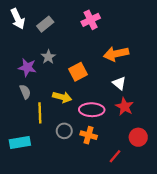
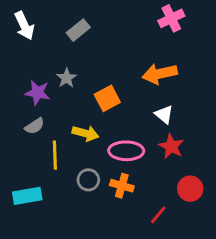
pink cross: (91, 20) -> (171, 18), moved
gray rectangle: (45, 24) -> (78, 30), moved
gray semicircle: (25, 92) -> (35, 126), turned 80

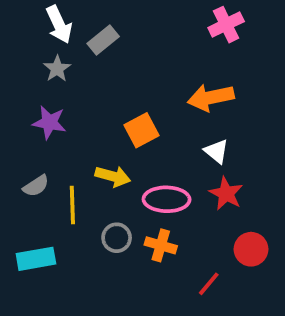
white arrow: (24, 26) -> (59, 25), moved
gray star: (67, 78) -> (57, 69), moved
gray semicircle: (35, 126) -> (36, 186), moved

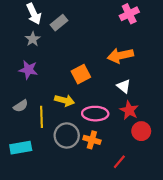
gray circle: (117, 238) -> (67, 135), size x1.5
red circle: (251, 249) -> (141, 131), moved

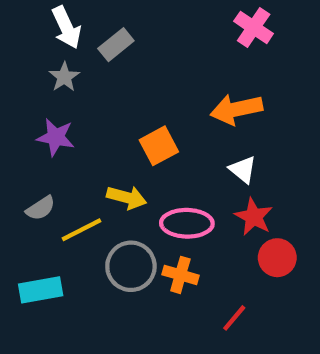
pink cross: (129, 14) -> (254, 27), turned -30
yellow line: (41, 117) -> (81, 230), turned 65

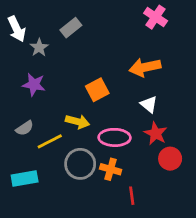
white arrow: (66, 27) -> (17, 29), moved
red line: (234, 318) -> (132, 196), moved, turned -48

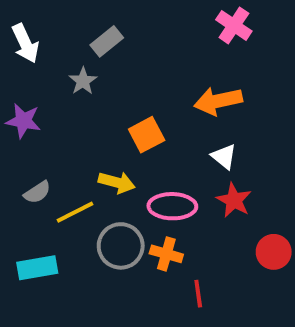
gray star: (39, 47) -> (83, 81), moved
purple star: (34, 85) -> (23, 121), moved
red circle: (170, 159) -> (274, 252), moved

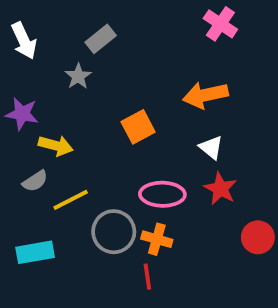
yellow arrow: (117, 182) -> (56, 146), moved
red line: (198, 294) -> (147, 277), moved

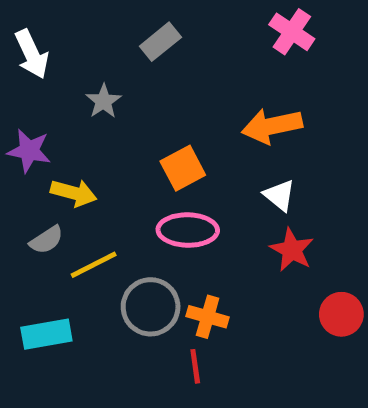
gray rectangle: (101, 39) -> (160, 42), moved
pink ellipse: (162, 194) -> (188, 230), moved

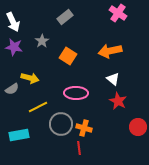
purple star: (29, 151) -> (14, 47), moved
orange square: (183, 168) -> (68, 56), moved, turned -30
gray semicircle: (46, 240) -> (12, 89), moved

